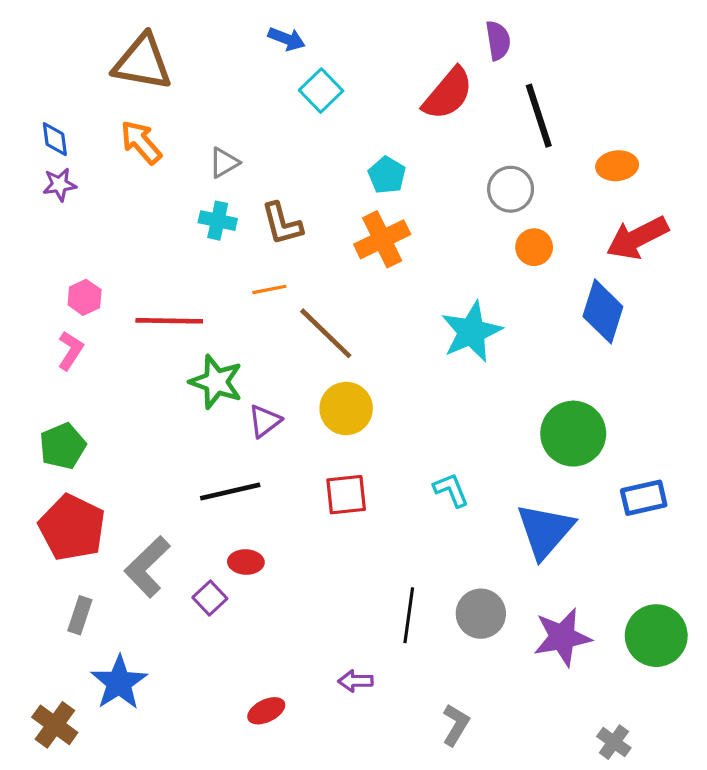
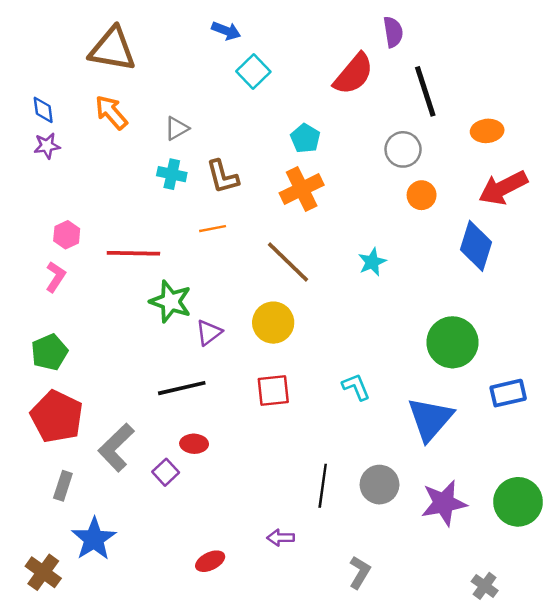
cyan star: (471, 332) -> (372, 262), size x0.6
brown line: (326, 333) -> (288, 262), moved

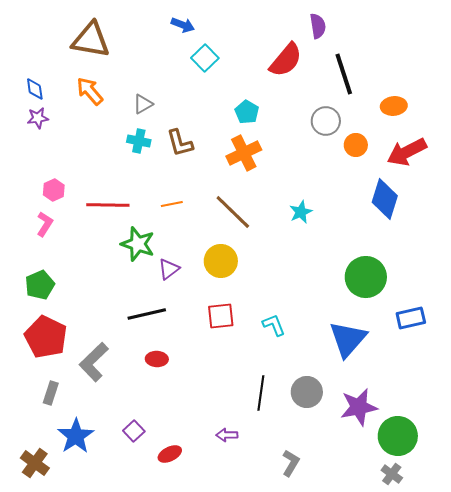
orange circle: (422, 195) -> (356, 145), moved
orange line: (213, 229) -> (172, 204), moved
cyan L-shape: (356, 387) -> (274, 325), moved
purple square: (166, 472) -> (134, 431), moved
green circle: (518, 502) -> (398, 436), moved

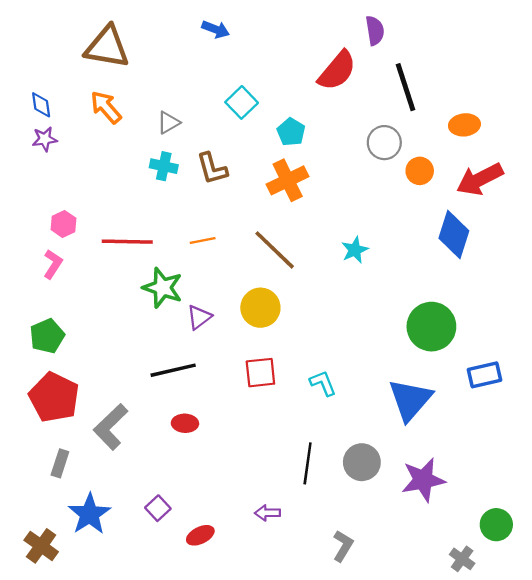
cyan square: (205, 58) -> (242, 102), moved
green circle: (398, 436) -> (496, 525), moved, size x0.7

